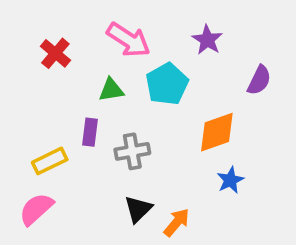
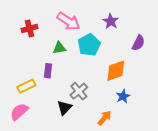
red cross: (55, 53) -> (30, 28), turned 35
gray cross: (132, 151) -> (79, 91), moved, turned -30
black triangle: (138, 209) -> (64, 108), moved
orange arrow: (177, 222) -> (105, 118), moved

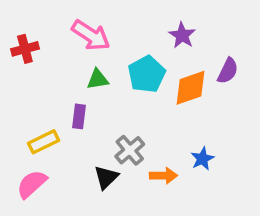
pink arrow: (69, 21) -> (91, 35), moved
red cross: (30, 28) -> (25, 49), moved
orange diamond: (116, 71) -> (191, 88), moved
orange arrow: (105, 118) -> (164, 176), moved, turned 49

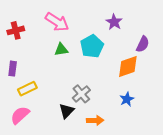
orange diamond: (191, 88) -> (128, 66), moved
purple rectangle: (79, 116) -> (13, 69), moved
orange arrow: (164, 176) -> (95, 120), moved

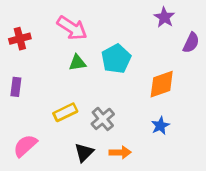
purple star: (114, 22) -> (164, 17), moved
purple semicircle: (143, 44) -> (191, 43), moved
yellow rectangle: (27, 89) -> (65, 112), moved
black triangle: (67, 111) -> (84, 152), moved

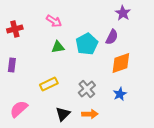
pink arrow: (72, 28) -> (54, 21), size x0.7
purple semicircle: (191, 43) -> (112, 37), moved
gray cross: (103, 119) -> (87, 89), moved

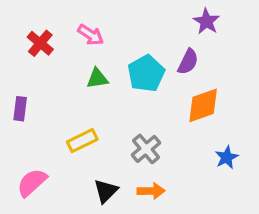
red cross: (15, 29) -> (40, 43), moved, turned -35
blue star: (120, 94) -> (227, 157), moved

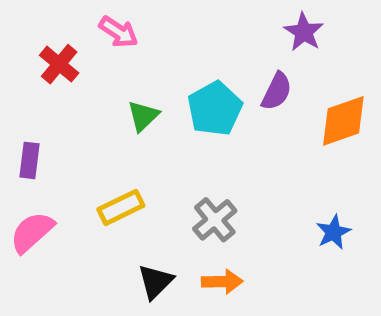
pink arrow: (91, 35) -> (118, 32), moved
green triangle: (97, 78) -> (143, 116), turned -35
orange diamond: (203, 105) -> (343, 121), moved
pink semicircle: (32, 183) -> (32, 232), moved

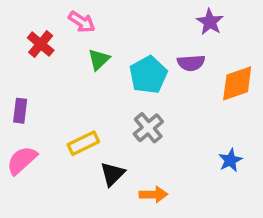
purple semicircle: (277, 91) -> (191, 63), turned 60
green triangle: (143, 116) -> (99, 59), moved
gray cross: (215, 220) -> (148, 128), moved
black triangle: (156, 282) -> (112, 174), moved

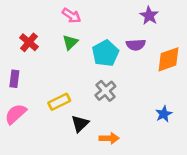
pink arrow: (82, 22) -> (71, 16), moved
red cross: (41, 44) -> (29, 42), moved

